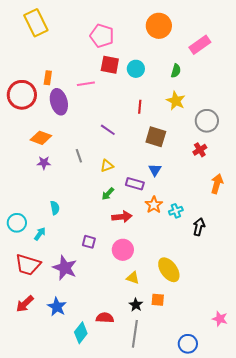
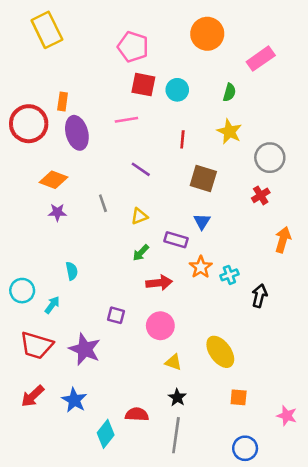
pink line: (86, 84) -> (126, 120), moved
orange square: (158, 300) -> (239, 397), moved

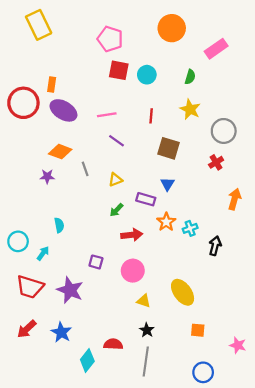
pink line: (126, 120) -> (107, 115), moved
purple ellipse: (77, 133) -> (63, 110), turned -44
orange diamond: (53, 180) -> (60, 152), moved

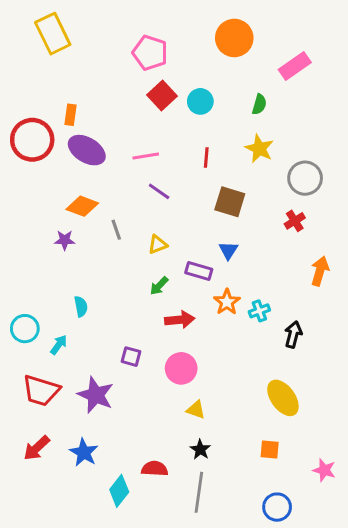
red square: (119, 70) -> (162, 96), turned 36
yellow ellipse: (183, 292) -> (283, 398), moved

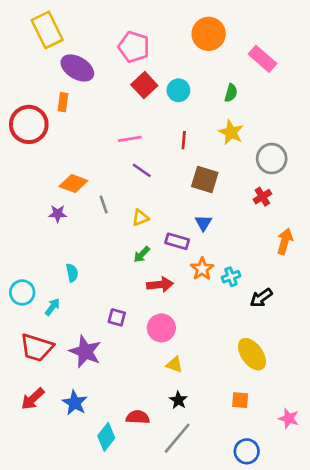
pink rectangle: (295, 66) -> (262, 59), turned 76
purple ellipse: (87, 150) -> (77, 68), moved
black arrow: (293, 334) -> (261, 298), turned -140
gray line: (199, 492) -> (177, 438), turned 32

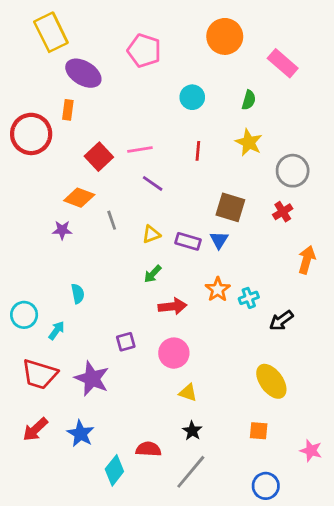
red square: (144, 85) -> (99, 157), moved
brown square: (205, 180) -> (230, 207), moved
purple rectangle: (177, 241) -> (188, 241), moved
purple square: (117, 317) -> (126, 342), turned -30

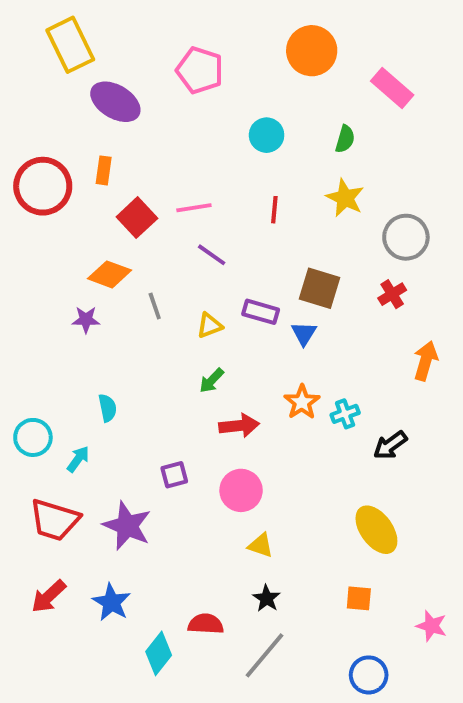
orange rectangle: (68, 110) -> (104, 170), moved
purple rectangle: (188, 241) -> (261, 312), moved

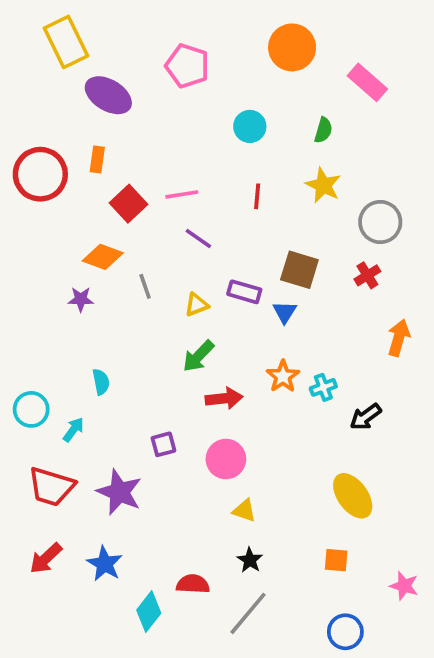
green arrow: (212, 380) -> (198, 356), size x1.4

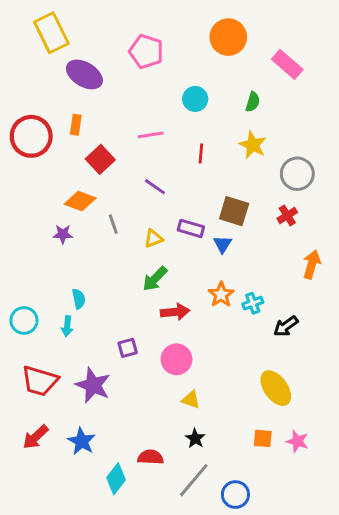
pink line: (182, 194) -> (151, 135), moved
cyan arrow: (73, 430) -> (67, 326), moved, turned 150
pink star: (404, 586) -> (297, 441), moved
blue circle: (345, 632) -> (235, 495), moved

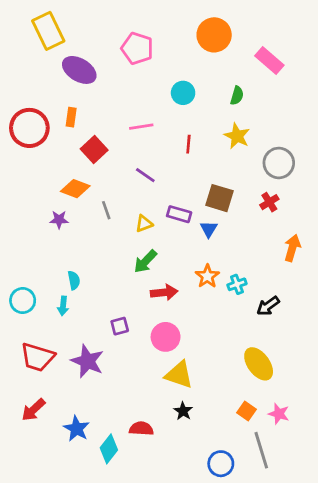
yellow triangle: (191, 400) -> (179, 375), size x1.6
orange square: (263, 438) -> (246, 411), turned 30
blue star: (82, 441) -> (77, 429), moved
gray line: (194, 480) -> (261, 450), moved, turned -57

